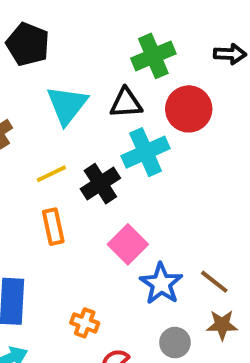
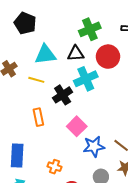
cyan triangle: (67, 105) -> (45, 55), turned 45
yellow line: (51, 174) -> (36, 80), moved, turned 42
blue star: (161, 284) -> (94, 146), turned 30

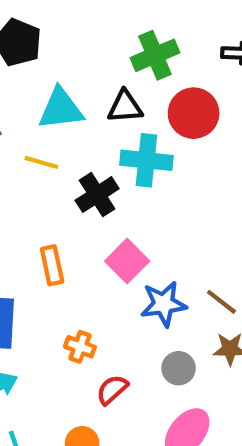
cyan cross: (86, 79) -> (146, 160), turned 30
orange rectangle: (38, 117) -> (52, 265), moved

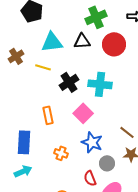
cyan cross: (146, 160) -> (100, 84), moved
blue star: (164, 304) -> (92, 142), moved, turned 30
red semicircle: (112, 390) -> (90, 178), moved, turned -70

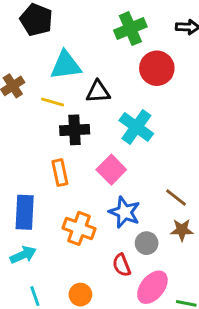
black triangle: (82, 41) -> (98, 92), moved
black cross: (69, 82) -> (75, 130), moved, turned 30
cyan cross: (100, 84) -> (136, 127), turned 30
orange cross: (61, 153) -> (79, 228), size x1.5

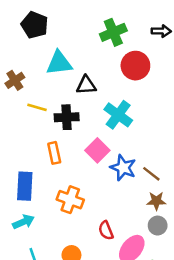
yellow line: (52, 102) -> (37, 107), moved
blue star: (125, 212) -> (123, 168), moved
gray circle: (147, 243) -> (158, 226), moved

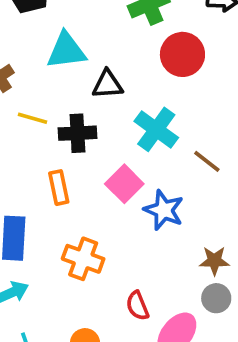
brown line: (151, 174) -> (207, 161), moved

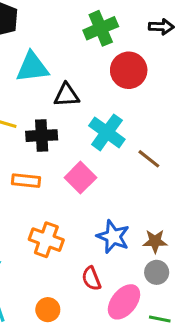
orange rectangle: (59, 188) -> (26, 181), turned -72
blue star: (164, 210) -> (113, 237), moved

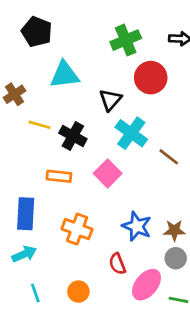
black triangle: (66, 95) -> (110, 100), moved, turned -45
black cross: (42, 136) -> (73, 136), turned 32

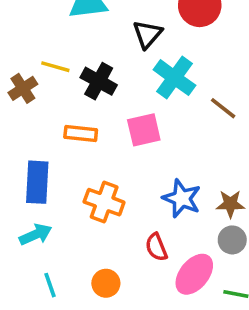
brown cross: (15, 94) -> (23, 88), moved
pink square: (108, 173) -> (144, 130), turned 32

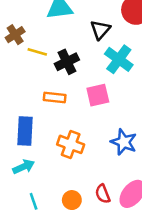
black cross: (99, 81) -> (67, 62), turned 35
brown cross: (23, 88) -> (15, 35), moved
red semicircle: (156, 247) -> (103, 194), moved

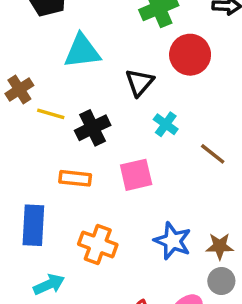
cyan cross: (119, 59) -> (166, 124), size x0.6
cyan arrow: (24, 167) -> (49, 284), moved

